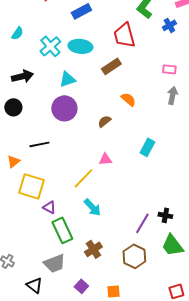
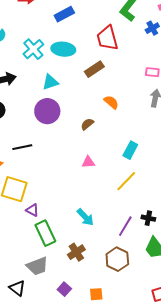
yellow line: (83, 178) -> (126, 181), moved
cyan arrow: (92, 207) -> (85, 217), moved

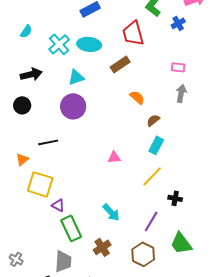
brown semicircle: (87, 124) -> (153, 120), moved
black cross: (148, 218) -> (175, 198), moved
gray trapezoid: (37, 266) -> (63, 261), turned -65

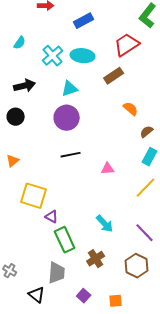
red trapezoid: (133, 33) -> (127, 45), turned 72
black line: (48, 142) -> (71, 155), moved
orange triangle: (22, 159) -> (13, 161), moved
purple line: (151, 221) -> (145, 233), turned -75

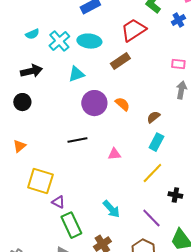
cyan semicircle: (20, 43) -> (32, 34), moved, turned 32
orange semicircle: (131, 109) -> (122, 104), moved
purple circle: (67, 118) -> (94, 103), moved

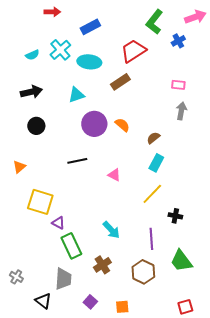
cyan cross: (59, 41) -> (60, 50), moved
black circle: (22, 102) -> (36, 126), moved
pink triangle: (114, 154) -> (114, 175), turned 32
purple line: (151, 218) -> (151, 239), turned 40

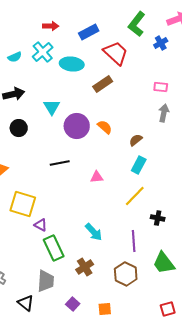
red arrow: (52, 12) -> (51, 26), moved
blue rectangle: (90, 27) -> (89, 32), moved
red trapezoid: (133, 51) -> (116, 53), turned 76
cyan triangle: (76, 95) -> (52, 107), moved, turned -42
pink triangle: (114, 175) -> (97, 177), turned -32

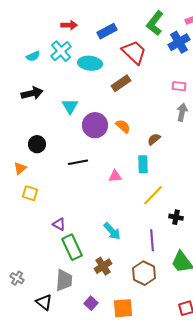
blue cross: (161, 43) -> (179, 42), size x1.5
black circle: (19, 128) -> (37, 144), moved
cyan rectangle: (139, 165) -> (143, 164), moved, turned -30
yellow square: (23, 204) -> (30, 193), moved, size x0.6
orange square: (105, 309) -> (123, 308), size x1.5

